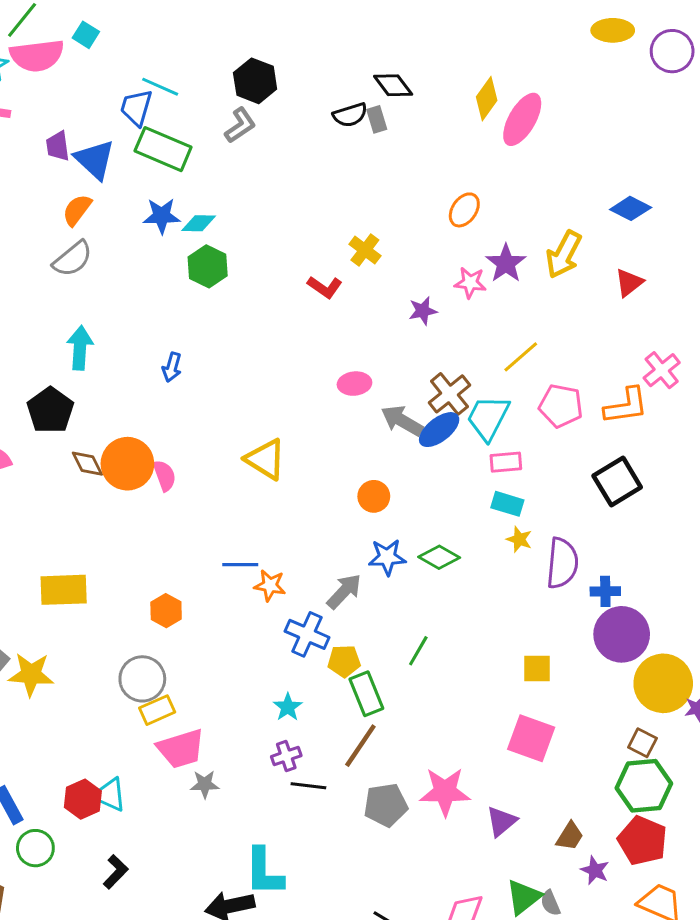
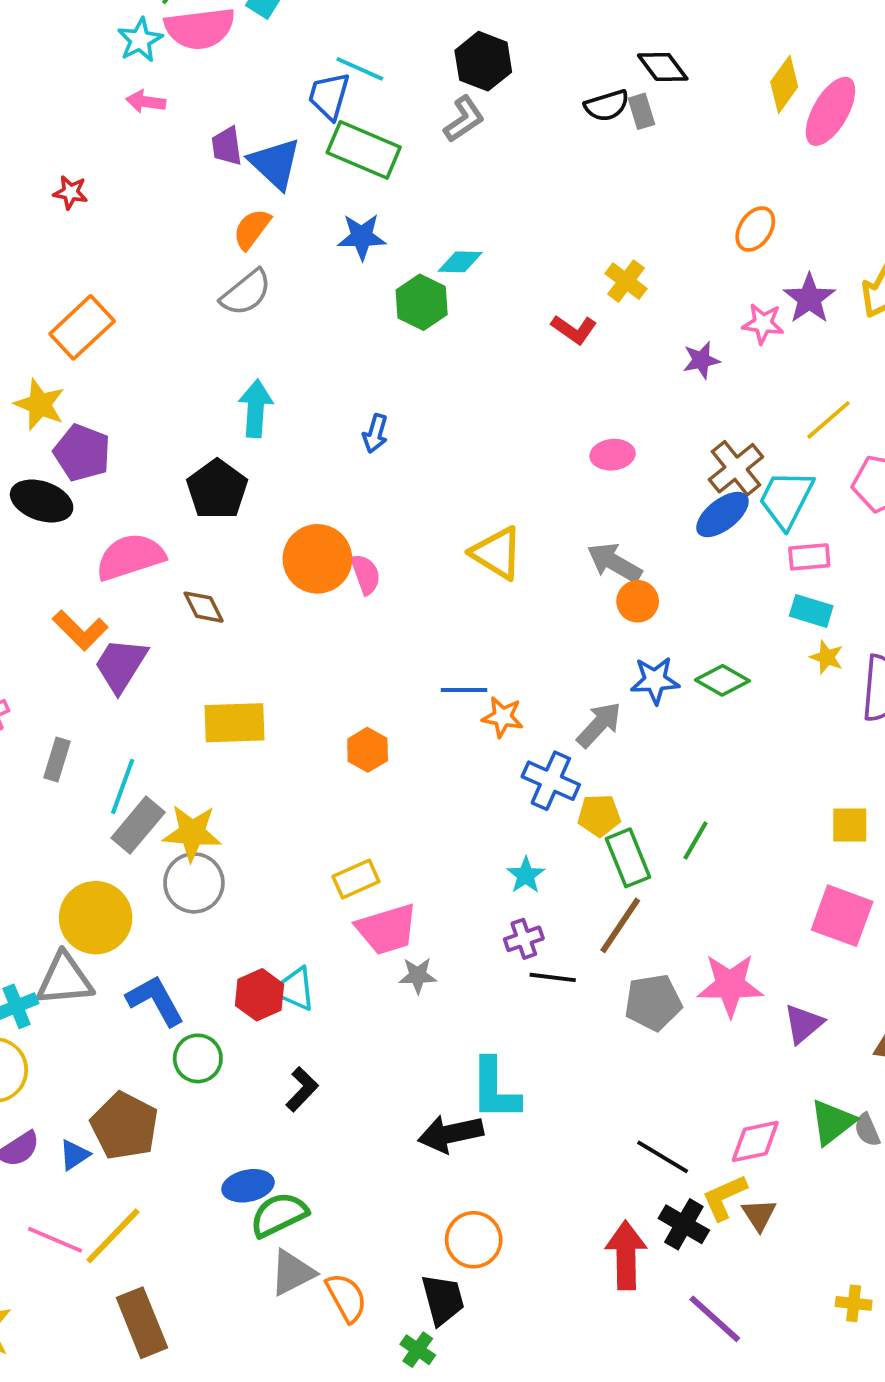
cyan diamond: (199, 223) -> (460, 262), moved
gray arrow: (402, 421) -> (614, 563), moved
brown diamond: (87, 464) -> (204, 607), moved
green line: (418, 651) -> (695, 840), moved
gray circle: (142, 679) -> (194, 883), moved

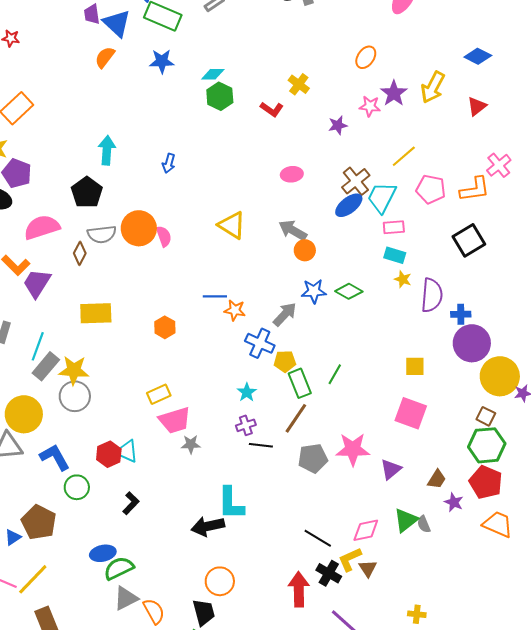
gray semicircle: (246, 293) -> (102, 234), moved, turned 32
green hexagon: (422, 302) -> (220, 96), moved
brown diamond: (204, 607) -> (80, 253), turned 55

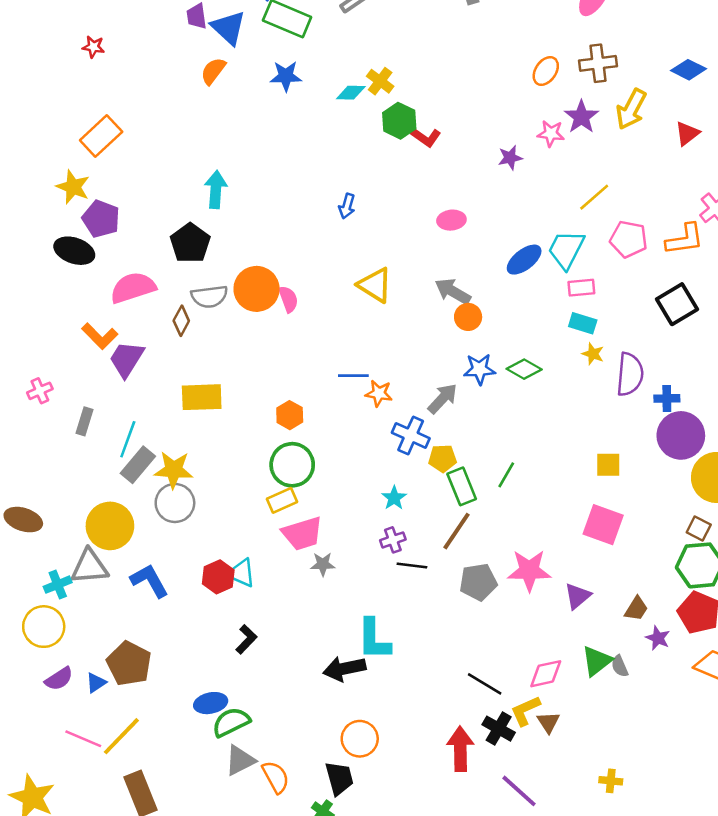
yellow cross: (299, 84) -> (380, 81), moved
green hexagon: (220, 96) -> (399, 121), moved
blue arrow: (169, 163) -> (347, 206), moved
brown cross: (356, 181) -> (598, 63), moved, turned 32
green circle: (77, 487) -> (292, 465), moved, size x1.4

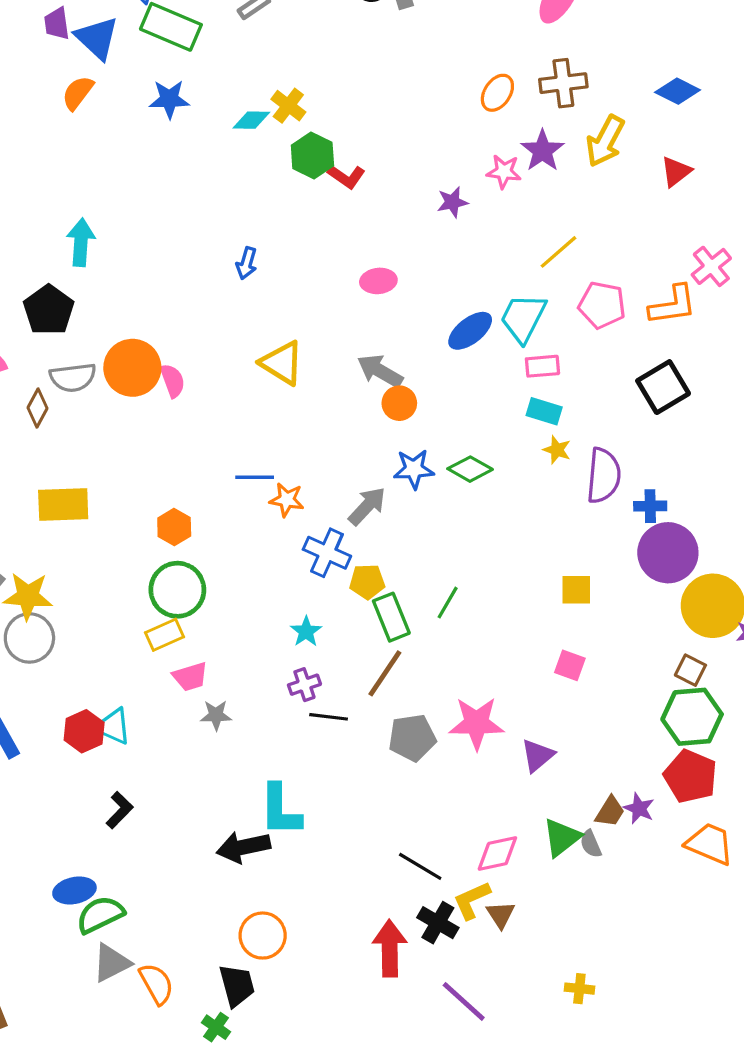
pink square: (603, 525) -> (570, 665), size x0.6
pink trapezoid: (302, 534) -> (190, 677), size x0.7
brown trapezoid: (636, 609) -> (610, 812), moved

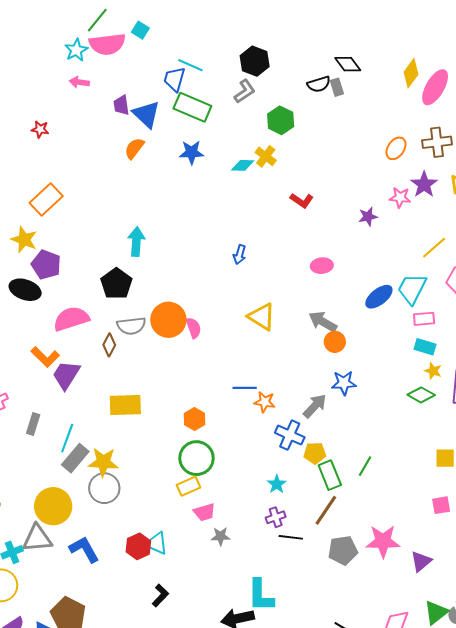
green hexagon: (312, 155) -> (281, 120), moved
green diamond: (470, 469) -> (421, 395), moved
pink square: (570, 665) -> (441, 505), turned -30

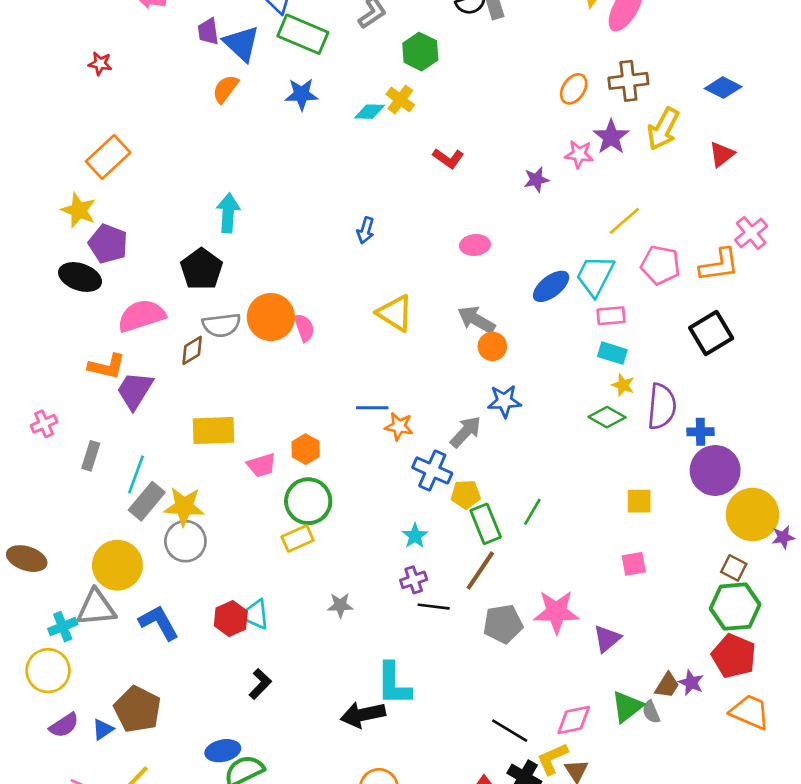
brown diamond: (109, 345) -> (192, 350), turned 30
orange L-shape: (45, 357) -> (107, 366), turned -32
pink trapezoid: (205, 512) -> (262, 465), moved

